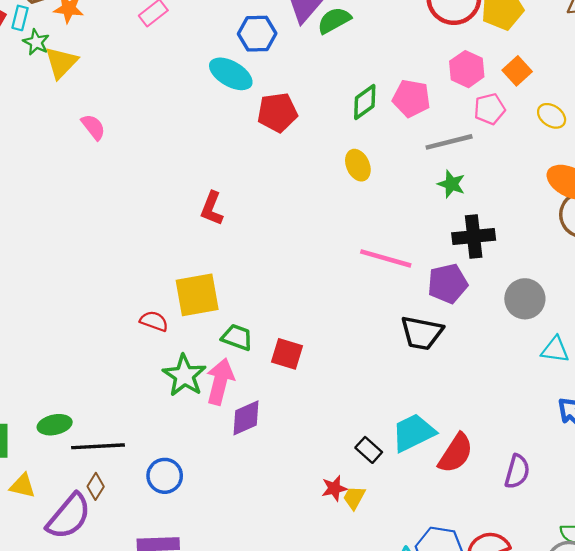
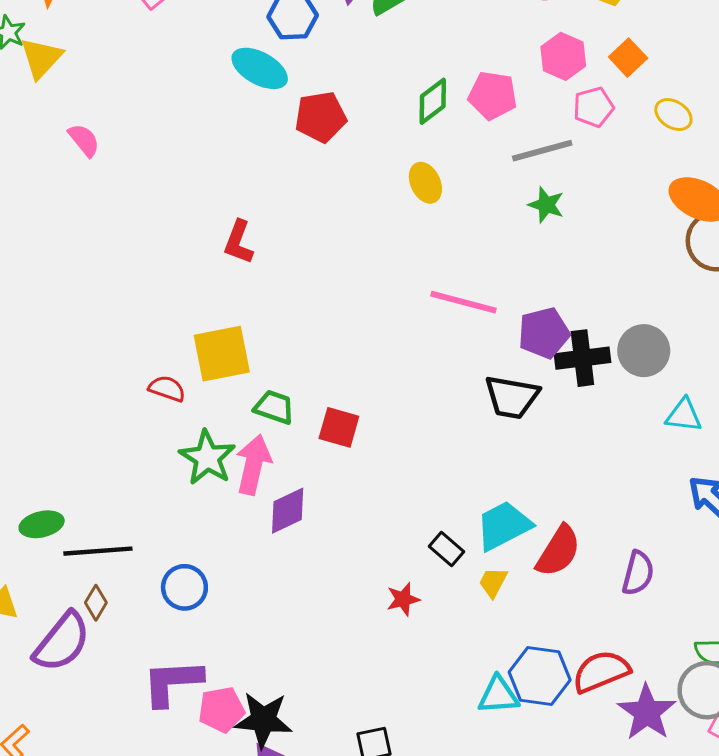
black cross: (474, 237) -> (582, 358), moved
yellow trapezoid: (354, 498) -> (493, 582), moved

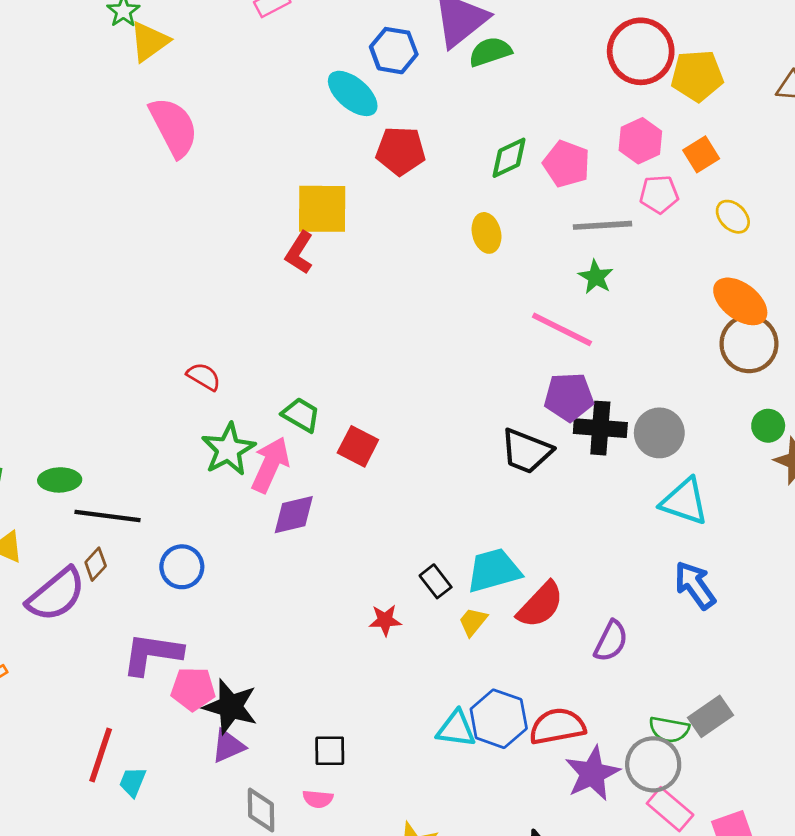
pink semicircle: (84, 140) -> (174, 127), size x1.8
pink line: (464, 302) -> (562, 329), moved
yellow square: (222, 354) -> (322, 209), moved
cyan triangle: (684, 415) -> (684, 501), size x1.4

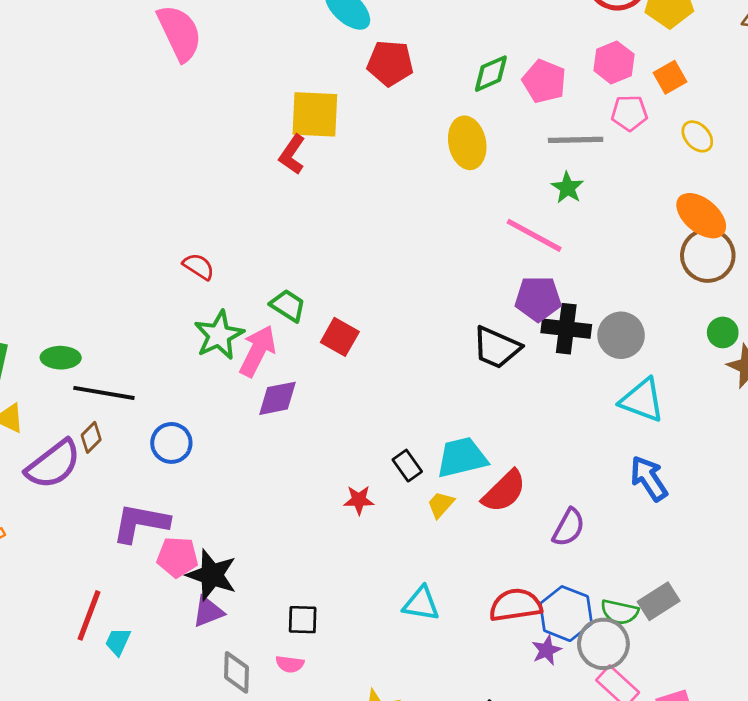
yellow ellipse: (486, 233) -> (467, 143), size x1.4
blue hexagon: (499, 719) -> (566, 614), moved
purple star: (592, 773) -> (546, 650), size x0.6

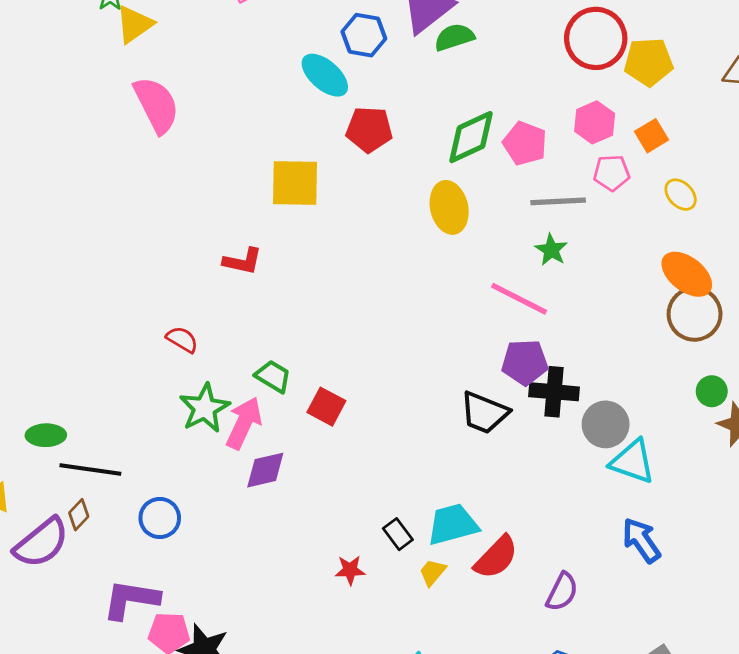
green diamond: (491, 74) -> (471, 137), size x1.4
red L-shape: (292, 154) -> (243, 261), moved, turned -111
gray circle: (621, 335) -> (606, 424), moved

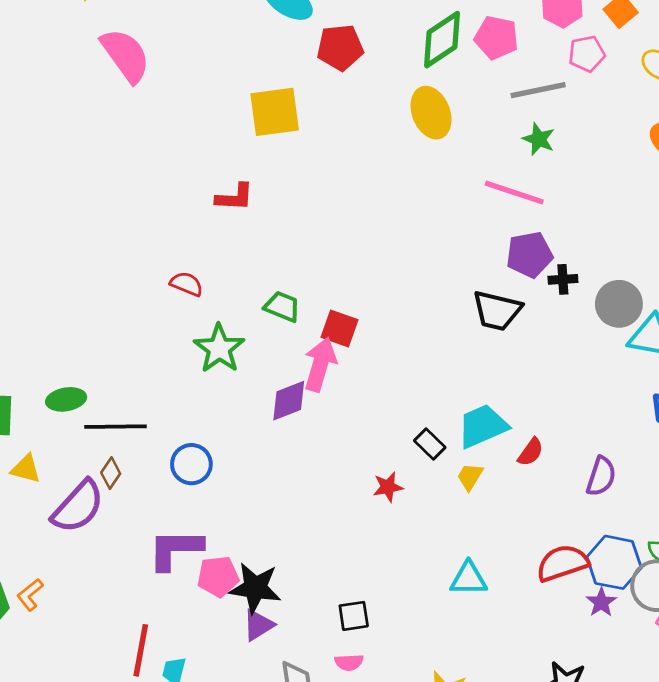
black cross: (554, 392) -> (563, 279), size x0.6
pink arrow: (244, 423) -> (320, 364), moved
red semicircle: (496, 557) -> (531, 452), size x0.6

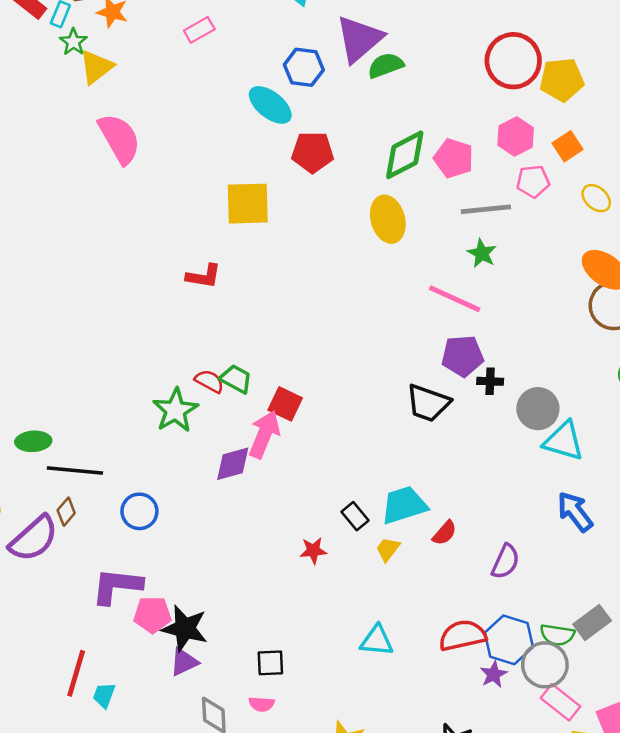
red semicircle: (187, 284) -> (209, 381), moved

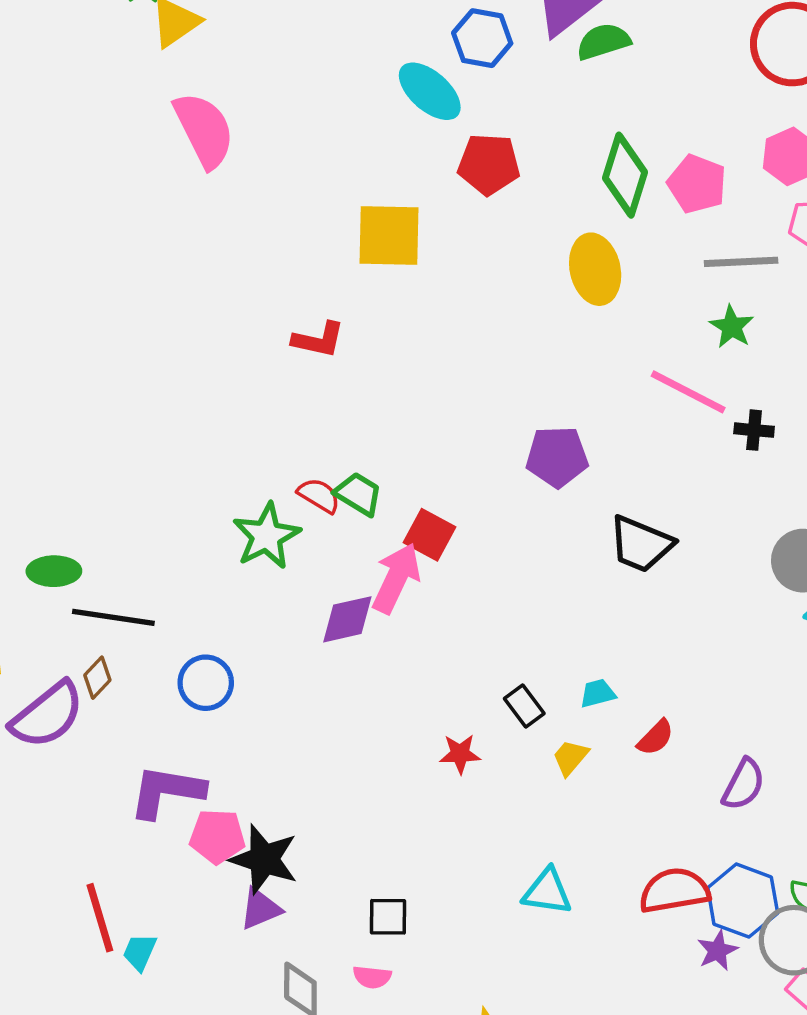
green diamond: (405, 155) -> (625, 175), turned -48
purple pentagon: (463, 356) -> (557, 457), moved
black cross: (490, 381) -> (754, 430), moved
cyan trapezoid: (404, 505) -> (598, 693), size x0.5
red line: (76, 673) -> (100, 918), turned -36

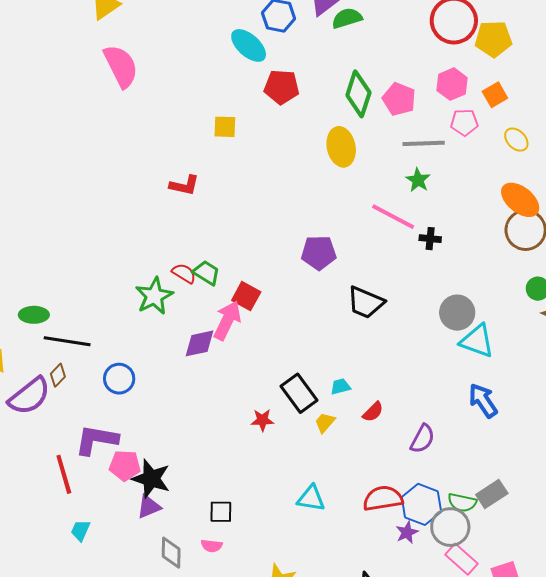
yellow square: (389, 236) -> (225, 127), size x0.6
black rectangle: (524, 706) -> (299, 393), size x1.6
red line: (100, 918) -> (64, 474), moved

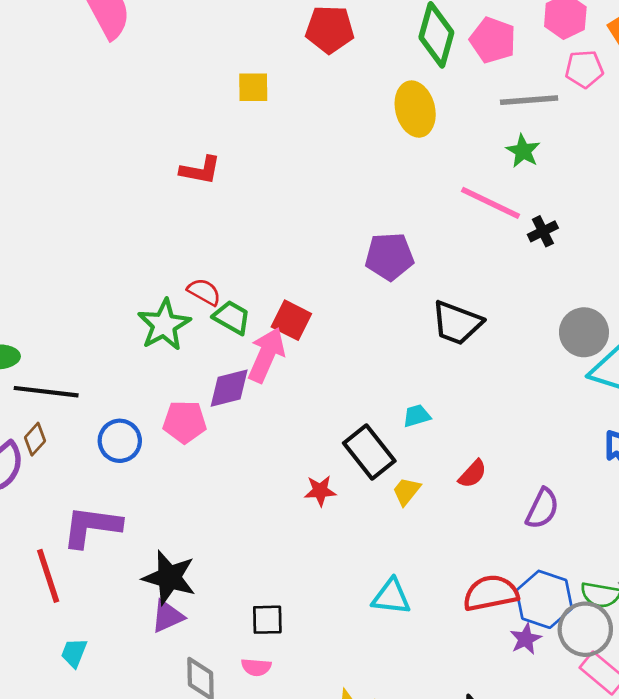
black cross: (430, 239) -> (543, 231), turned -30
green trapezoid: (206, 273) -> (232, 317), moved
cyan trapezoid: (340, 387) -> (417, 416), moved
pink pentagon: (125, 466) -> (185, 422), moved

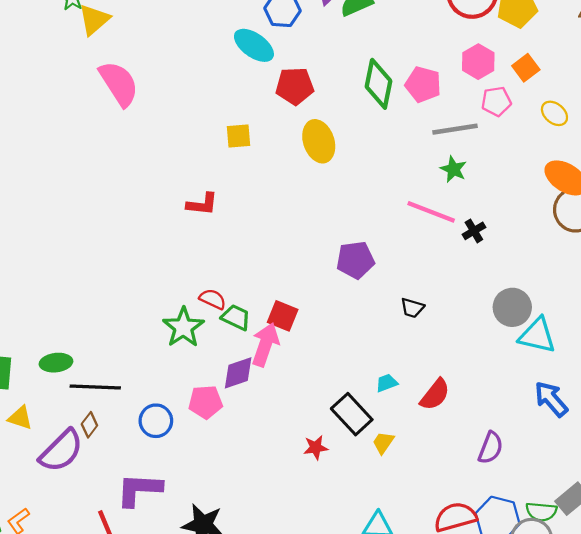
yellow ellipse: (415, 109) -> (319, 141), moved
black trapezoid: (457, 323) -> (412, 308), size x0.6
red semicircle: (473, 474) -> (435, 395), moved, size x1.4

